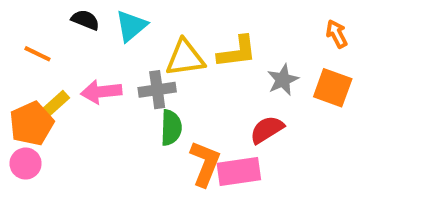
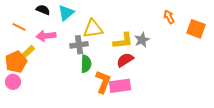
yellow L-shape: (237, 52) -> (123, 41), moved
orange square: (333, 88) -> (196, 29), moved
pink arrow: (101, 92) -> (46, 36), moved
red semicircle: (267, 130) -> (125, 60), moved

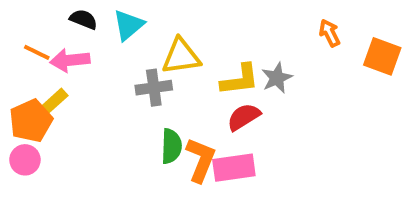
pink arrow: (46, 36) -> (70, 60), moved
green semicircle: (86, 64) -> (171, 146), moved

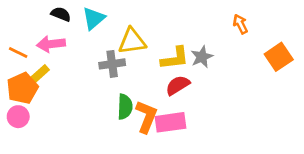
orange line: (37, 52) -> (18, 53), moved
orange square: (382, 56) -> (279, 57), moved, turned 36

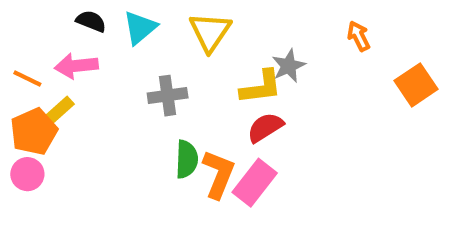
yellow triangle: (132, 41) -> (210, 32), moved, turned -48
gray star: (202, 57) -> (289, 66), moved
pink rectangle: (171, 122) -> (255, 183), turned -44

